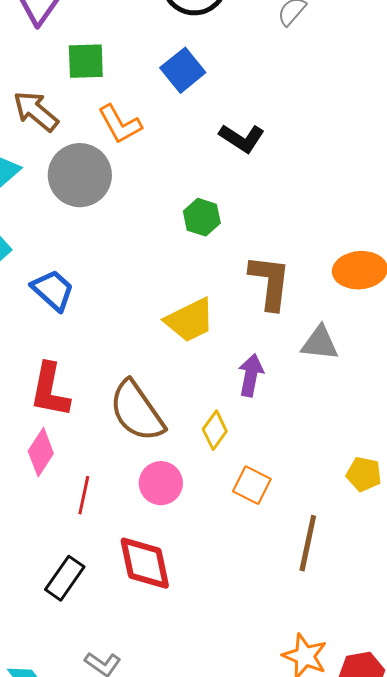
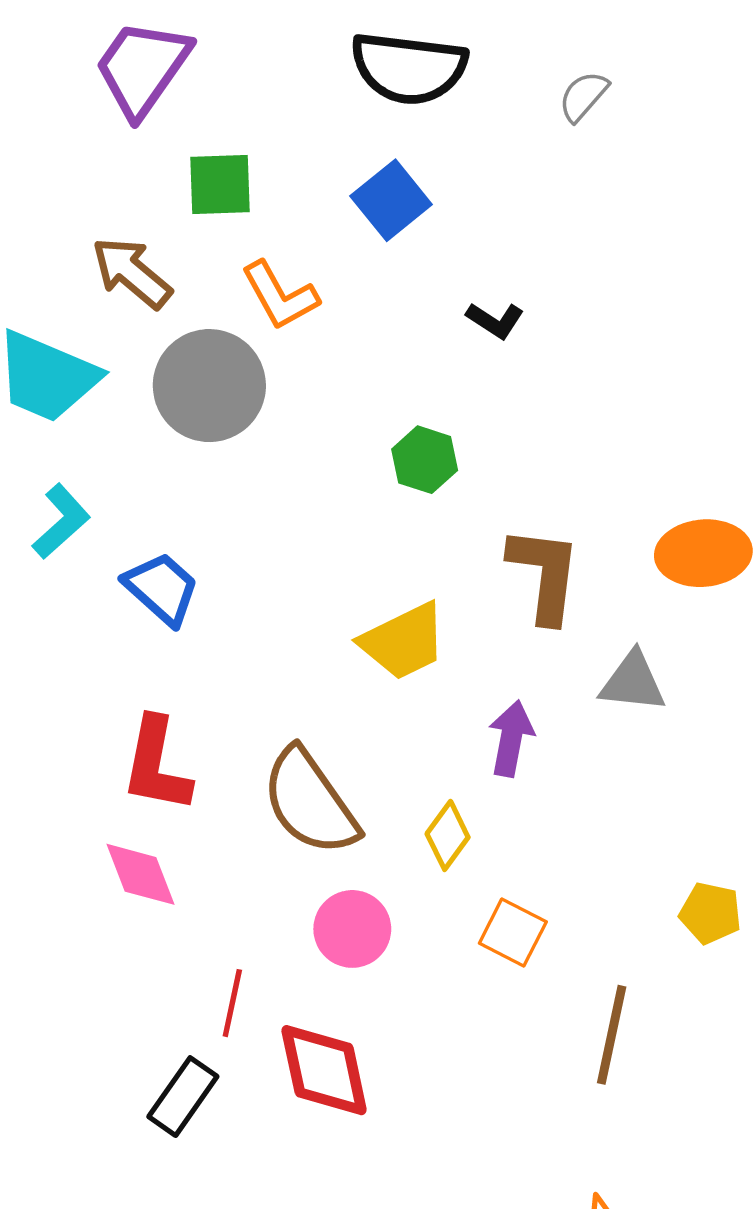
black L-shape: (242, 138) -> (495, 320), size x0.7
pink diamond: (41, 452) -> (141, 874), turned -54
red line: (84, 495) -> (232, 1003), moved

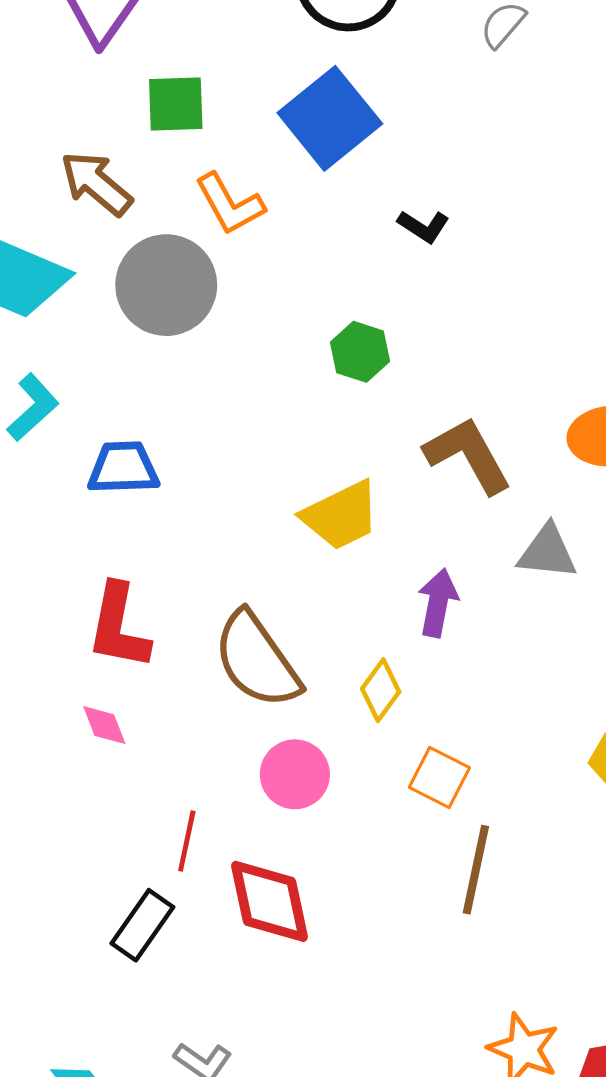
blue square: (391, 200) -> (330, 118), size x1.4
brown L-shape: (545, 574) -> (468, 455), turned -36
blue trapezoid: (162, 588) -> (123, 468), turned -44
pink diamond: (141, 874) -> (104, 725), size x0.7
brown line: (612, 1035) -> (476, 870), moved

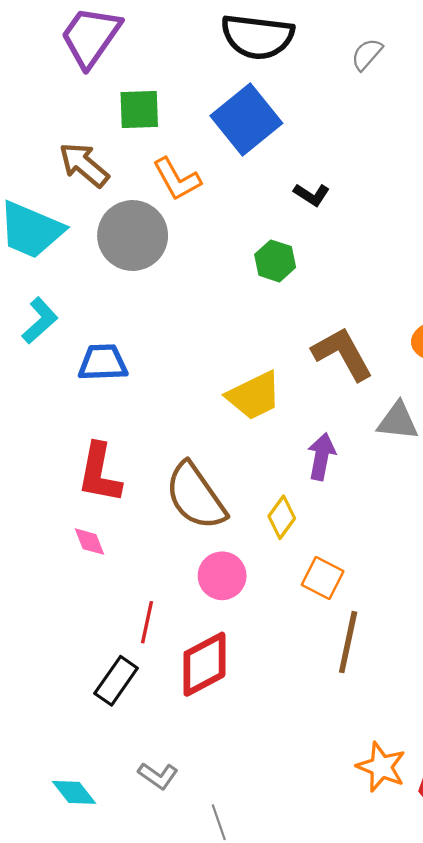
green hexagon: (360, 352) -> (275, 261), moved
red diamond: (269, 901) -> (204, 664), turned 74

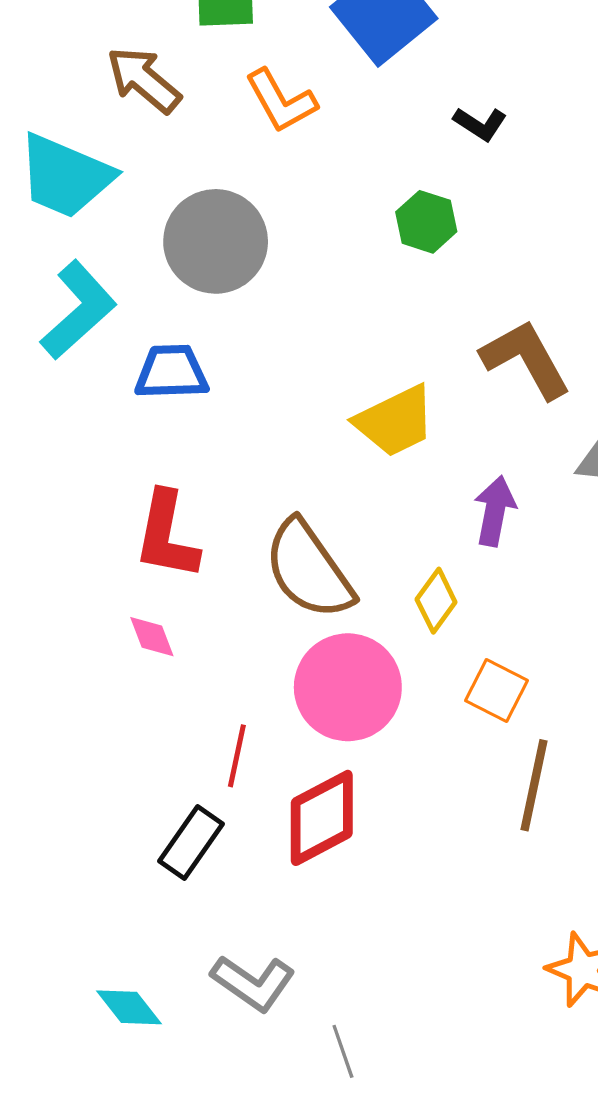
gray circle: (133, 236) -> (216, 241), moved
cyan L-shape: (40, 321) -> (78, 310), size x1.4
pink circle: (222, 576) -> (348, 687), size x1.5
gray L-shape: (158, 776) -> (253, 983), size x1.4

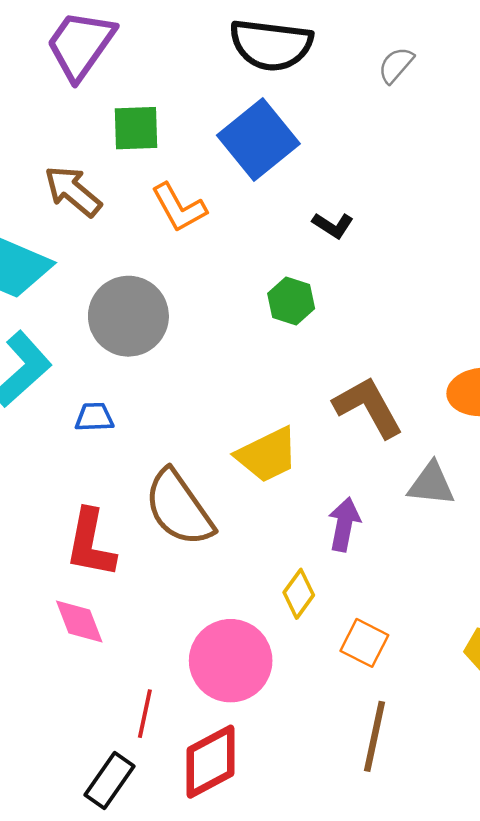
blue trapezoid: (171, 372) -> (94, 417), size x0.7
brown semicircle: (309, 570) -> (179, 508), moved
pink diamond: (152, 637) -> (79, 622), size x1.4
orange square: (496, 691) -> (364, 643), moved

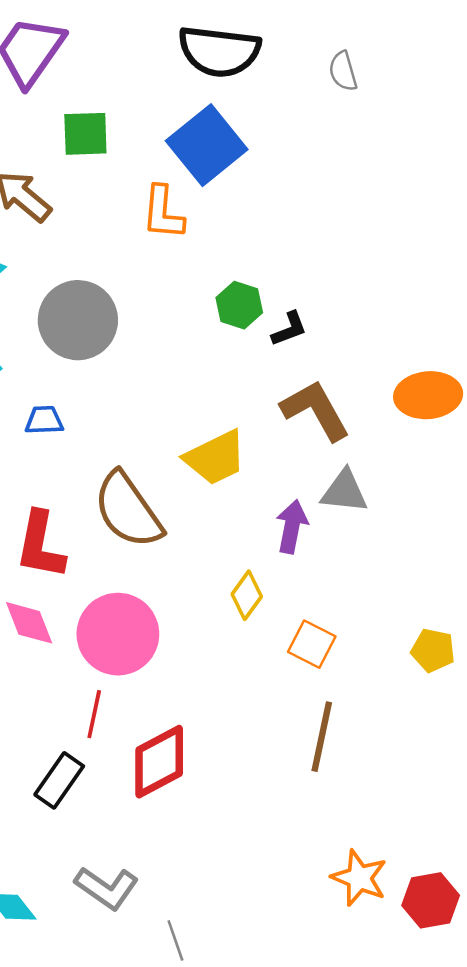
gray semicircle: (396, 65) -> (343, 71), turned -57
orange L-shape: (179, 208) -> (163, 213), moved, turned 34
black L-shape: (333, 225) -> (289, 329), moved, turned -54
gray triangle: (431, 484) -> (344, 491), moved
pink circle: (231, 661) -> (118, 634), moved

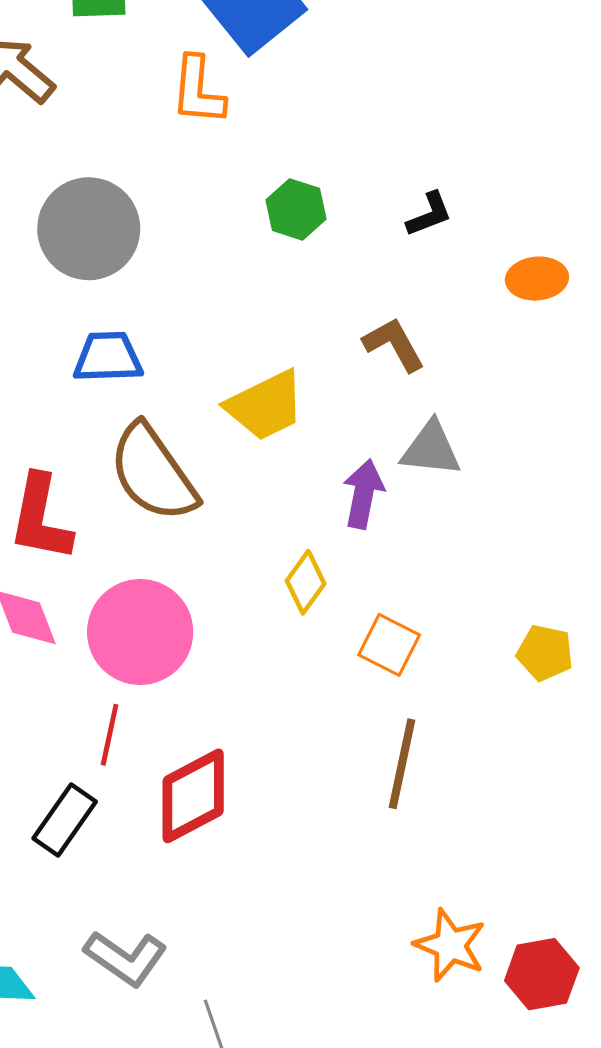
black L-shape: (289, 329) -> (429, 214), moved
orange ellipse: (428, 395) -> (537, 279), moved, size x0.7
brown L-shape: (316, 410) -> (394, 344), size x0.7
blue trapezoid: (44, 420) -> (108, 357), moved, size x1.4

